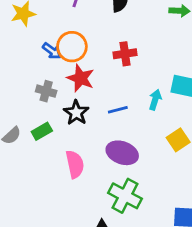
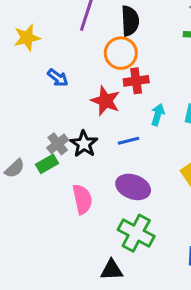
orange circle: (72, 47) -> (121, 53), moved
red star: (81, 78) -> (105, 101), moved
gray cross: (46, 91) -> (58, 144), moved, turned 36
cyan arrow: (155, 100) -> (158, 115), moved

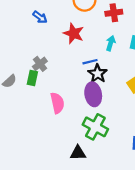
red cross: (136, 81) -> (114, 13), moved
black star: (84, 144) -> (98, 74), moved
green rectangle: (47, 164) -> (32, 78), turned -48
purple ellipse: (133, 187) -> (93, 94), turned 60

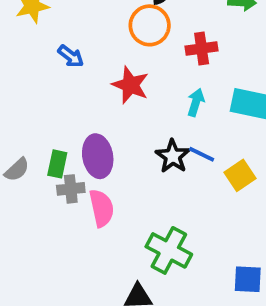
blue line: (90, 62) -> (202, 154), moved, turned 40
gray cross: (40, 64) -> (71, 189), moved, turned 32
purple ellipse: (93, 94) -> (98, 156), moved

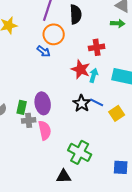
orange circle: (150, 25) -> (54, 34), moved
blue arrow: (71, 56) -> (44, 51), moved
red star: (130, 85) -> (81, 69), moved

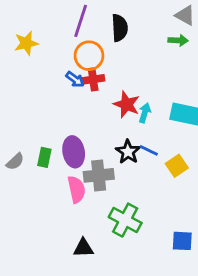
red cross: (97, 47) -> (93, 79), moved
gray cross: (29, 120) -> (99, 175), moved, size x1.5
black triangle: (64, 176) -> (83, 248), moved

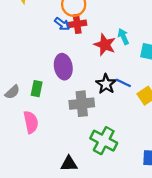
cyan arrow: (145, 113) -> (123, 37), moved, turned -42
purple ellipse: (74, 152) -> (63, 67), moved
pink semicircle: (76, 189) -> (31, 122), moved

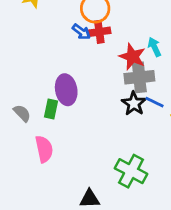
purple ellipse: (63, 67) -> (66, 90), moved
gray semicircle: (12, 92) -> (22, 113), turned -91
gray cross: (82, 104) -> (139, 77), moved

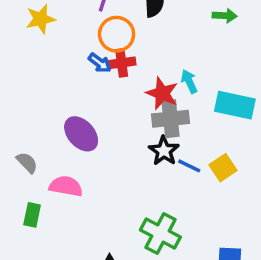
purple ellipse: (66, 90) -> (81, 134), turned -32
blue line: (154, 102) -> (189, 166), moved
green rectangle: (51, 109) -> (32, 215), moved
pink semicircle: (44, 149) -> (66, 186), moved, turned -68

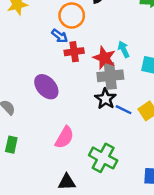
red cross: (122, 63) -> (74, 52), moved
pink semicircle: (66, 186) -> (64, 137), moved, turned 110

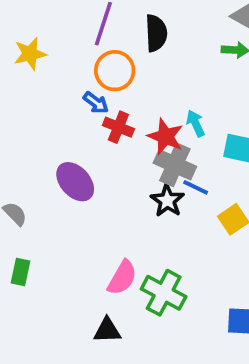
red cross: (74, 52) -> (118, 127), turned 30
gray cross: (110, 76) -> (175, 165), turned 30
blue line: (124, 110) -> (196, 187), moved
pink semicircle: (64, 137) -> (122, 278), moved

